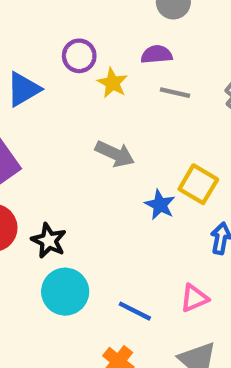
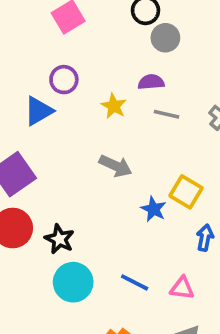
purple circle: (79, 56) -> (64, 80), moved
pink triangle: (194, 298) -> (182, 288), turned 30
blue line: (135, 311) -> (135, 282), moved

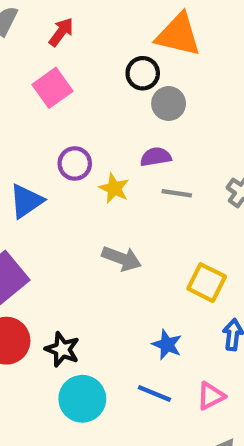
purple circle: (64, 80) -> (75, 164), moved
blue star: (153, 209) -> (167, 345), moved
pink triangle: (182, 288) -> (211, 396), turned -30

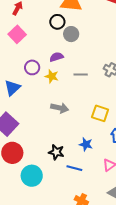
purple semicircle: (156, 157) -> (57, 57), moved
black star: (62, 349) -> (56, 152), moved
blue line: (154, 394) -> (74, 168), moved
cyan circle: (82, 399) -> (32, 176), moved

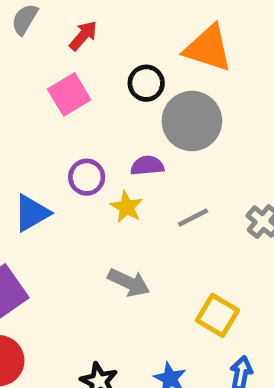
black circle: (57, 22) -> (146, 83), moved
gray circle: (71, 34) -> (192, 121), size x1.6
gray line: (81, 75) -> (193, 217), turned -40

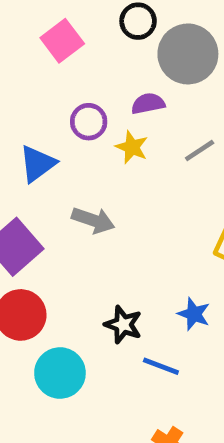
gray arrow: (129, 283) -> (93, 220), moved

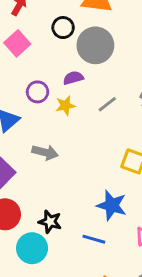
yellow star: (132, 147) -> (65, 106), turned -30
blue star: (194, 314) -> (112, 205), size x1.5
black star: (123, 325) -> (50, 222), moved

